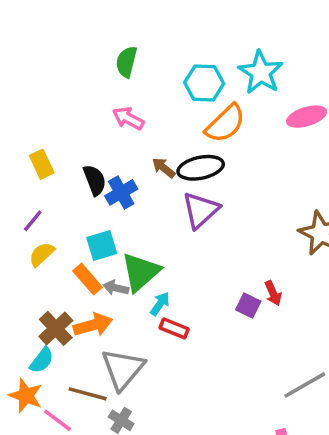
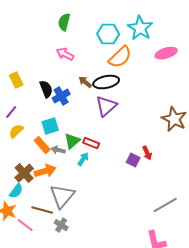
green triangle: (141, 272) -> (72, 141), size x0.7
red rectangle: (174, 328) -> (91, 143), moved

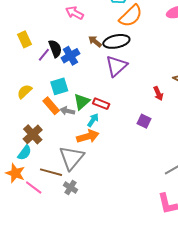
purple line: (11, 112) -> (44, 55), moved
red arrow: (147, 153) -> (158, 94), moved
orange arrow: (45, 171) -> (88, 136), moved

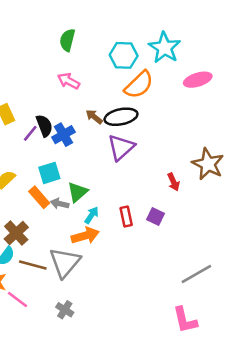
red rectangle: (101, 104) -> (126, 216), moved, turned 56
brown line: (51, 172) -> (33, 265), moved
gray cross: (70, 187) -> (65, 310), moved

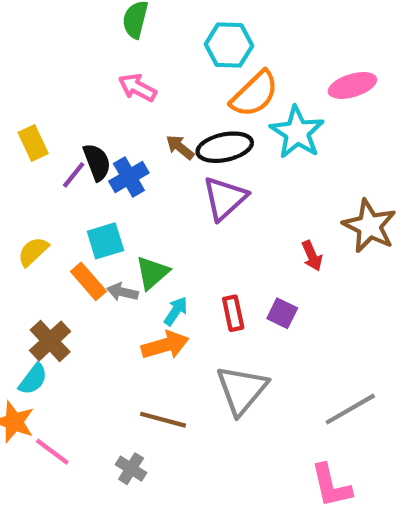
cyan star: (164, 48) -> (297, 132), moved
gray triangle: (65, 262) -> (242, 390), moved
brown line: (33, 265) -> (163, 420), moved

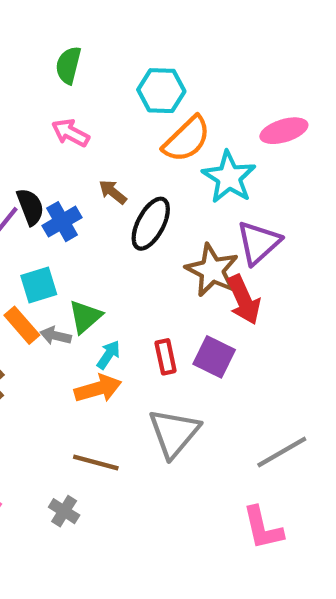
black ellipse: (225, 147) -> (151, 224), moved, turned -50
purple triangle: (225, 198) -> (259, 243), moved
brown star: (369, 226) -> (212, 270), moved
red arrow: (312, 256) -> (244, 300), size x1.6
purple square: (282, 313) -> (214, 357), size x1.4

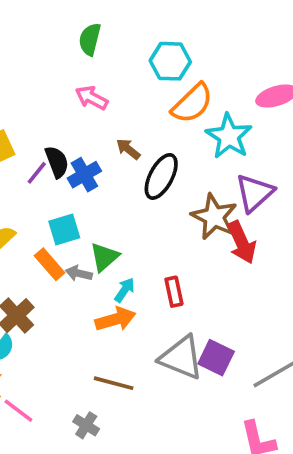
purple square: (214, 357) -> (216, 358), moved
gray triangle: (174, 433) -> (181, 358), turned -48

